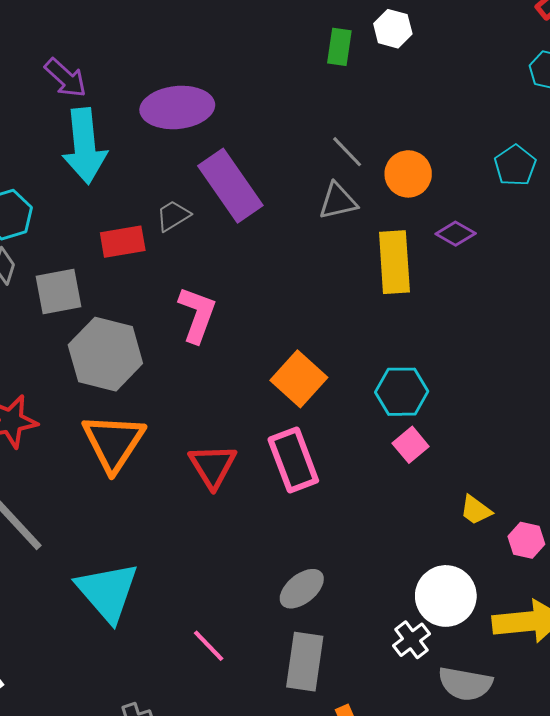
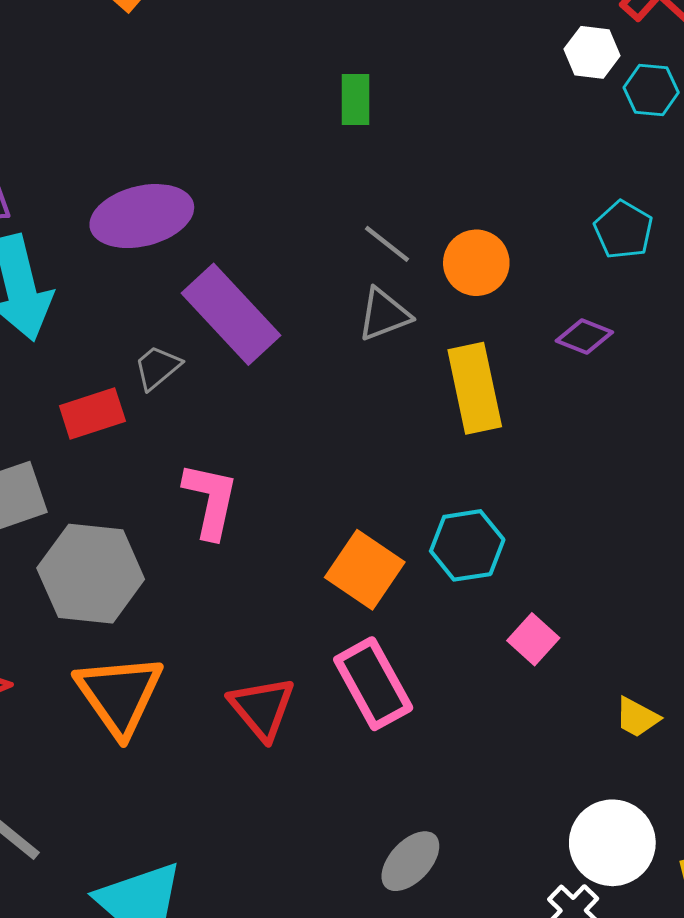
white hexagon: (393, 29) -> (592, 52), moved
purple diamond: (456, 234) -> (584, 337), moved
cyan hexagon: (402, 392) -> (467, 545), moved

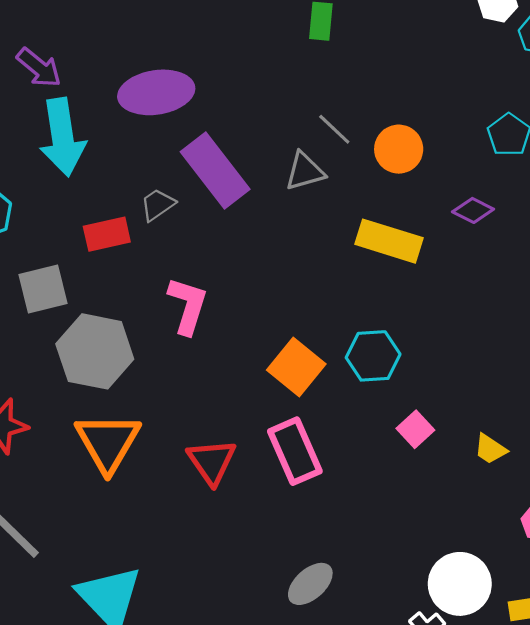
gray triangle: (384, 315) -> (305, 171), moved
yellow rectangle: (475, 388) -> (389, 241), turned -66
yellow trapezoid: (637, 717) -> (490, 449), moved

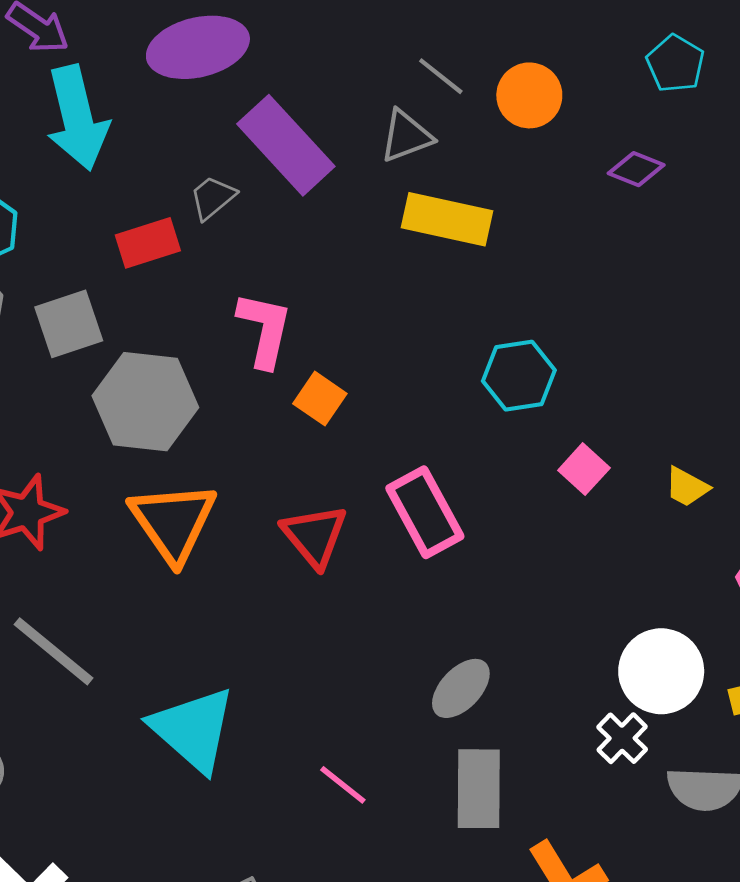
yellow rectangle: (389, 241) -> (447, 219), moved
orange square: (296, 367) -> (320, 399), moved, size x0.7

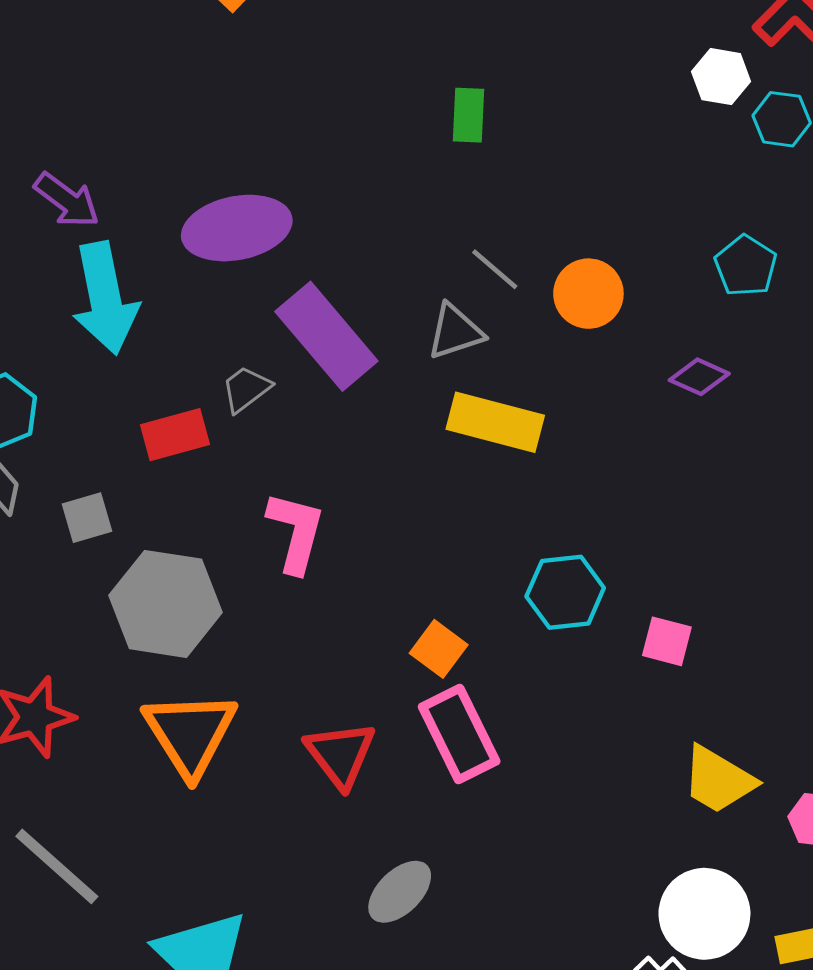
gray square: (69, 324) -> (87, 518), size x0.7
orange square: (320, 399) -> (439, 649), moved
pink square: (584, 469) -> (667, 641), moved, turned -30
yellow trapezoid: (687, 487) -> (718, 780), moved, size x1.6
gray ellipse: (461, 688) -> (400, 892), moved

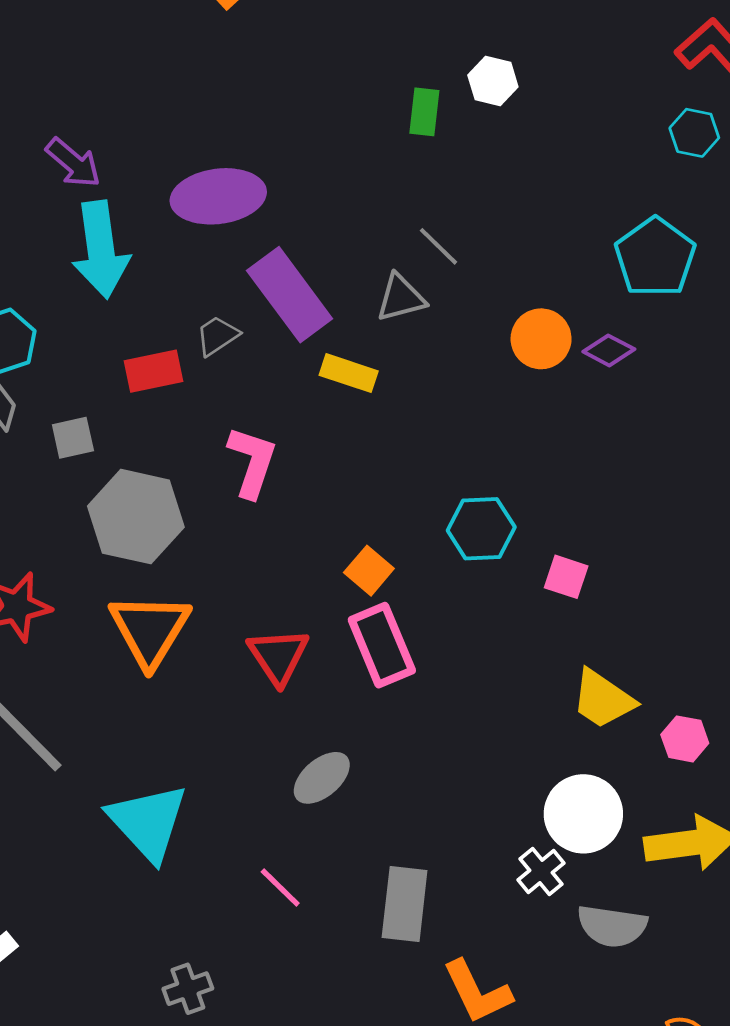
white hexagon: (721, 77) -> (493, 81), moved
cyan pentagon: (746, 266) -> (655, 257), size x1.5
orange circle: (588, 294) -> (541, 339), moved
yellow rectangle: (495, 422) -> (349, 373), moved, size x0.7

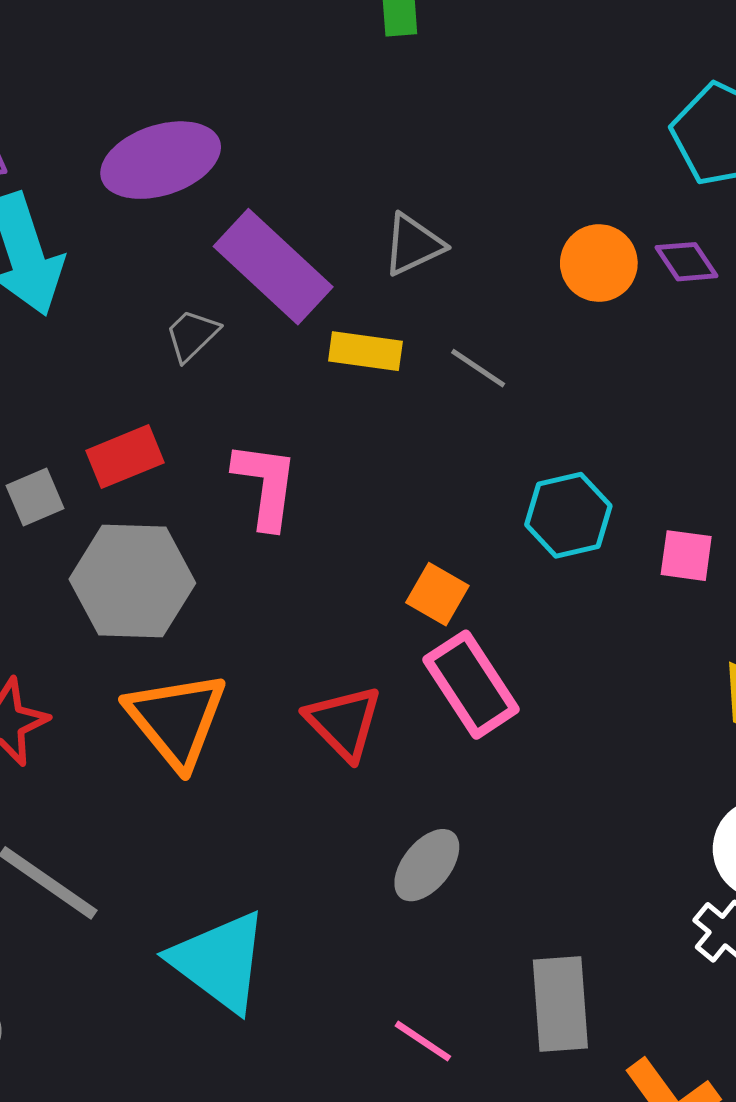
gray line: (438, 246) -> (478, 368), moved
purple diamond: (609, 350) -> (687, 262), turned 39
red rectangle: (153, 371) -> (125, 457), moved
pink line: (280, 887) -> (423, 1041), moved

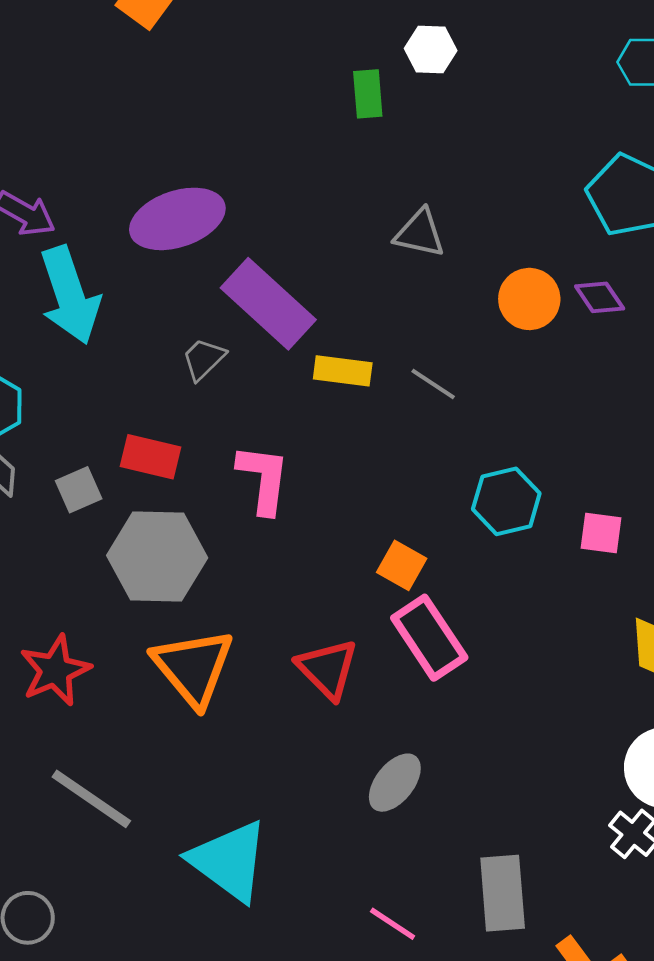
gray triangle: (413, 245) -> (420, 233), moved, turned 38
red rectangle: (125, 457) -> (150, 457), turned 36

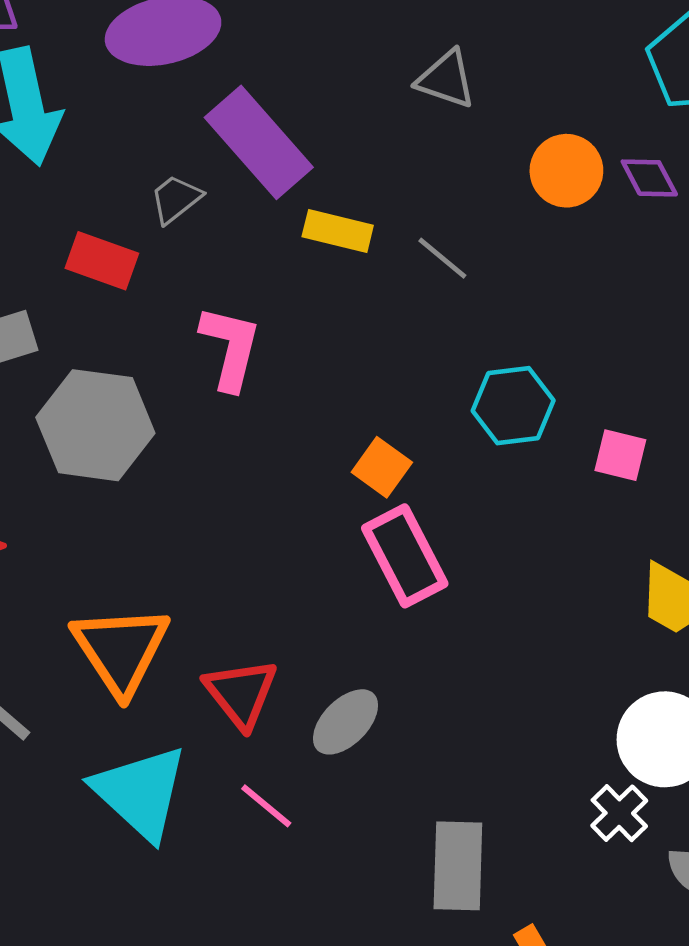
red rectangle: (150, 457) -> (102, 261), moved
orange triangle: (193, 667) -> (121, 650), moved
red triangle: (327, 669) -> (241, 693), moved
pink line: (393, 924) -> (266, 806), moved

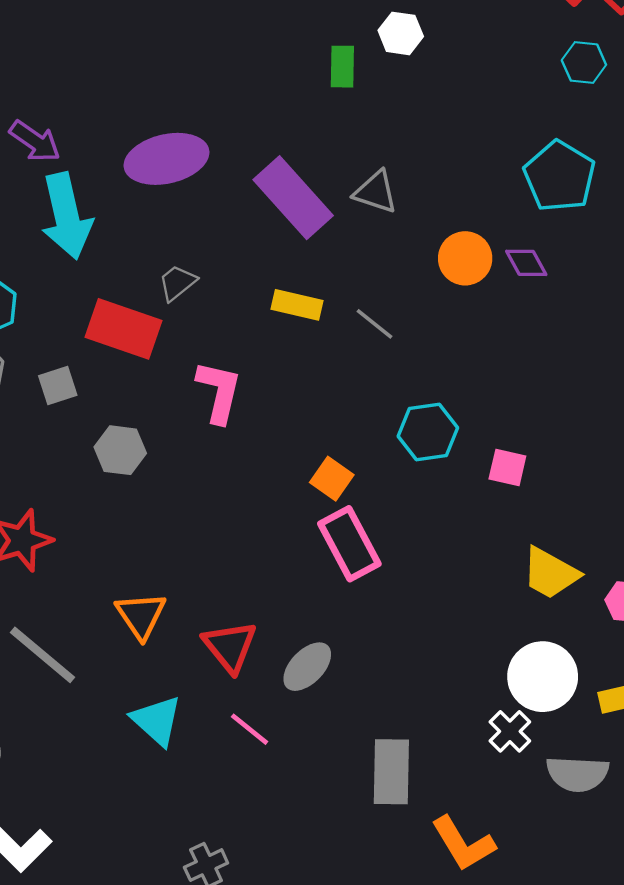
purple rectangle: (259, 142) -> (293, 198), moved
red rectangle: (102, 261) -> (124, 329), size x1.4
gray hexagon: (95, 425) -> (120, 450), size x0.6
orange triangle: (121, 650) -> (141, 615), size x0.7
cyan triangle: (140, 793) -> (157, 721), size x0.7

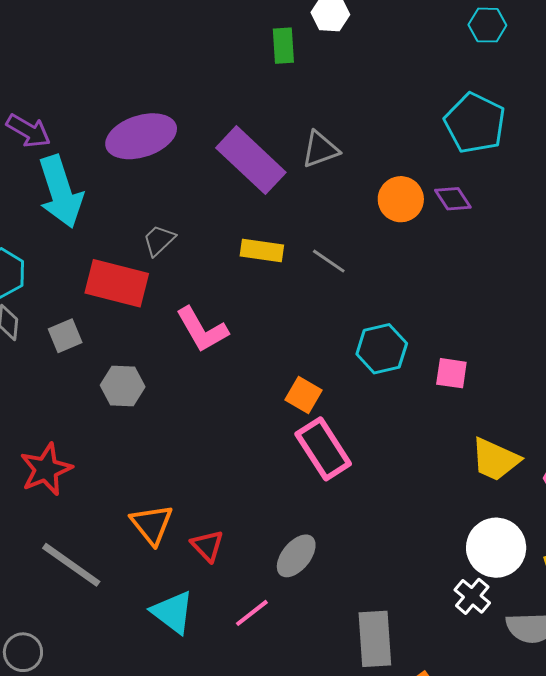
gray triangle: (376, 192) -> (320, 149), turned -33
pink L-shape: (219, 392) -> (202, 330), turned 142
red triangle: (230, 646) -> (207, 546), moved, size x0.7
pink line: (250, 729) -> (252, 613), turned -72

